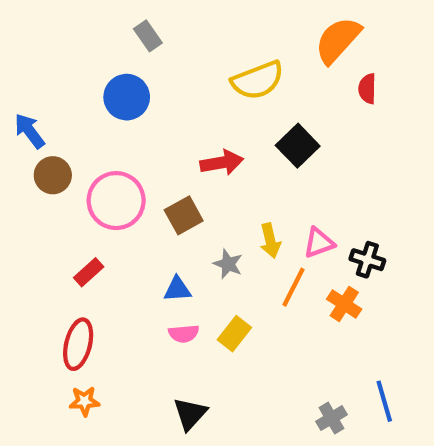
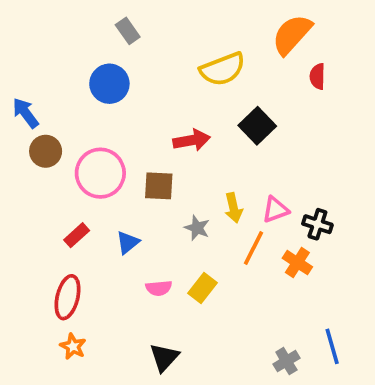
brown square: (184, 215) -> (159, 186), turned 32
blue triangle: (177, 289) -> (128, 242), moved, turned -35
orange star: (84, 401) -> (73, 346), turned 30

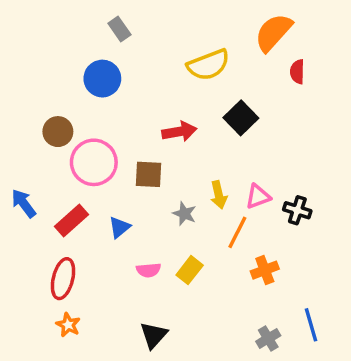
blue arrow: (26, 113) -> (24, 203), moved
brown circle: (46, 151) -> (58, 132), moved
red rectangle: (77, 235) -> (72, 220), size x1.4
orange cross: (297, 263) -> (265, 270), moved, turned 36

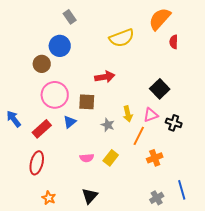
black square: (241, 118) -> (160, 89), moved
brown circle: (58, 132) -> (42, 64), moved
blue triangle: (119, 227) -> (70, 122), moved
orange star: (68, 325) -> (49, 198), moved

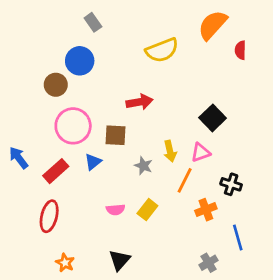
red semicircle: (174, 42) -> (240, 50), moved
black cross: (174, 123) -> (231, 184), moved
blue line: (182, 190) -> (238, 237), moved

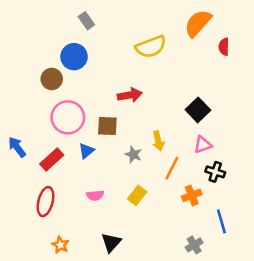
pink triangle: (201, 152) -> (203, 145), moved
pink semicircle: (116, 210) -> (95, 195), moved

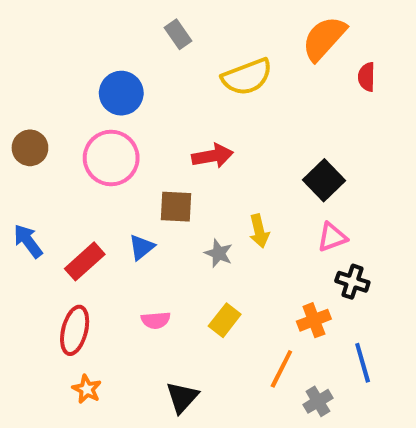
gray rectangle: (86, 21) -> (178, 34), moved
brown circle: (52, 79) -> (30, 148), moved
pink circle: (68, 117) -> (111, 158), moved
orange line: (172, 168) -> (281, 369), moved
orange star: (60, 245) -> (87, 389), moved

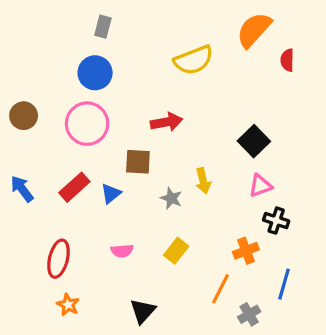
gray rectangle: (178, 34) -> (103, 27), moved, turned 50
red rectangle: (85, 261) -> (74, 187), moved
blue line: (363, 363) -> (284, 284), turned 32

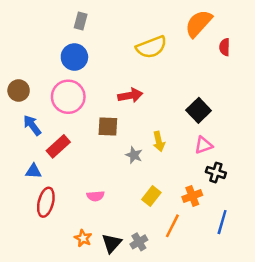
blue arrow: (22, 189) -> (32, 125), moved
blue triangle: (111, 194) -> (33, 171), moved, turned 42
yellow rectangle: (176, 251) -> (151, 196), moved
orange star: (68, 305) -> (83, 238), moved
gray cross: (249, 314) -> (139, 242), moved

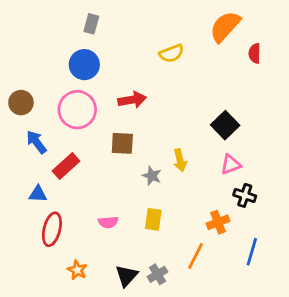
yellow semicircle: (151, 47) -> (172, 53), size x0.7
red arrow: (130, 95) -> (132, 100), moved
yellow rectangle: (151, 196) -> (153, 219), moved, turned -30
orange star: (83, 238) -> (77, 270), moved

